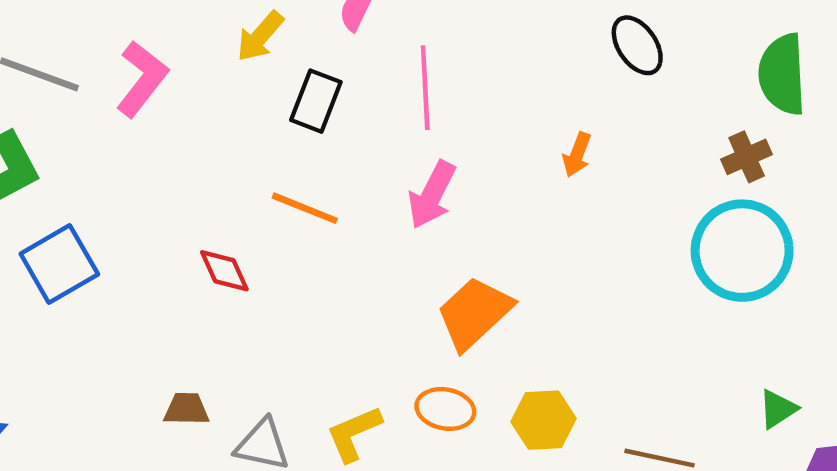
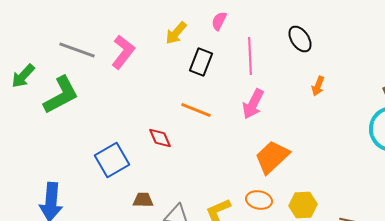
black ellipse: (637, 45) -> (300, 39), moved
blue square: (59, 264) -> (112, 160), moved

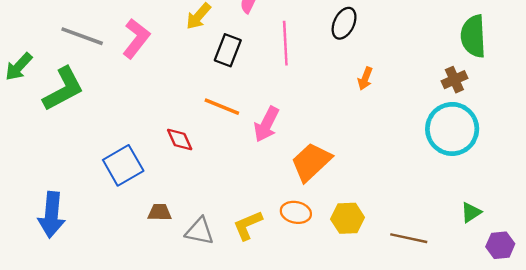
black ellipse: (300, 39) -> (344, 23), turned 60
pink arrow: (253, 104) -> (267, 124), moved

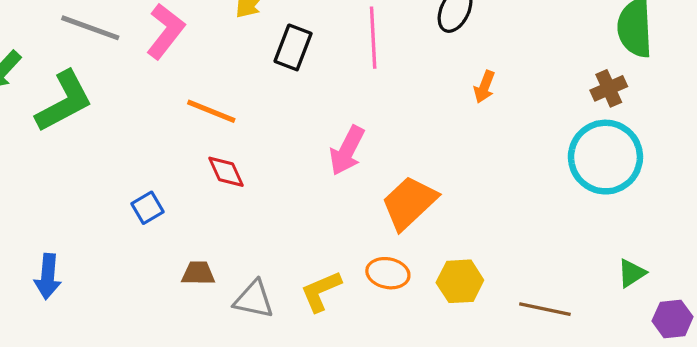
orange line: (222, 107) -> (211, 111), moved
blue square: (123, 165) -> (148, 208), size x0.6
blue arrow: (52, 215) -> (48, 276), size x0.7

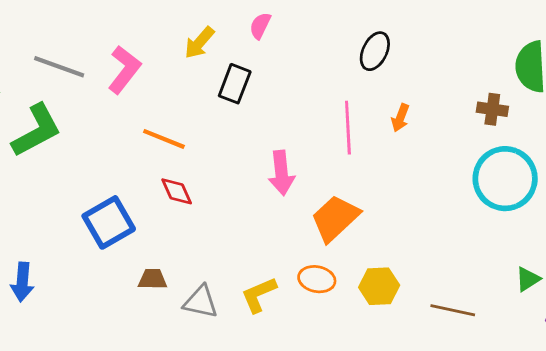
pink line: (373, 38) -> (348, 128), moved
brown cross: (609, 88) -> (492, 109), moved, turned 32
pink arrow: (347, 151) -> (281, 173), turned -33
blue square: (148, 208) -> (109, 222), size x1.8

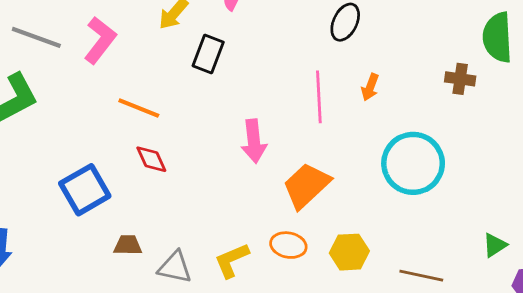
cyan circle: (505, 179) -> (413, 163), moved

